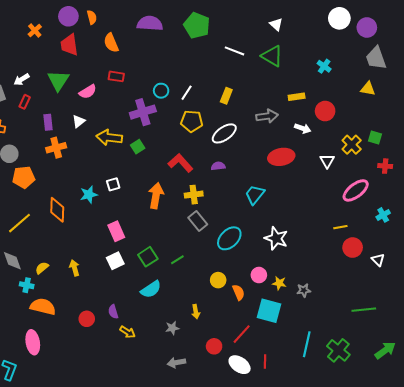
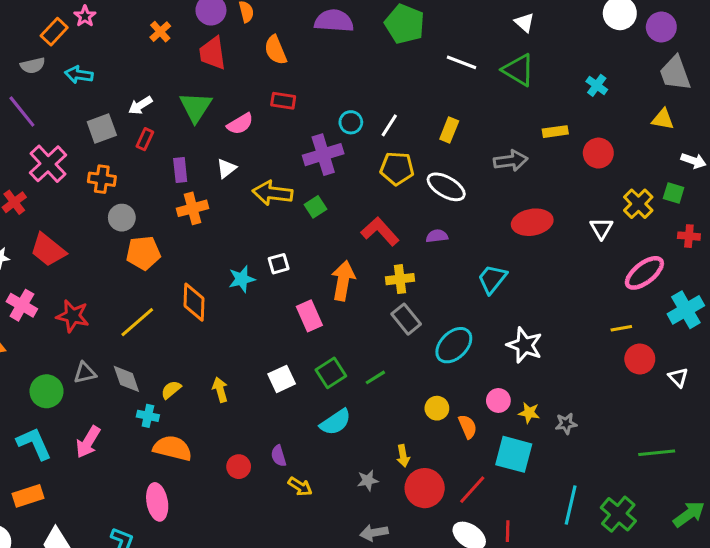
white arrow: (303, 128) -> (694, 161), moved
white ellipse: (224, 133) -> (446, 187), turned 65
cyan cross: (383, 215) -> (686, 310), size x1.6
pink rectangle: (116, 231) -> (309, 316), moved
red circle: (214, 346) -> (425, 488), moved, size x1.6

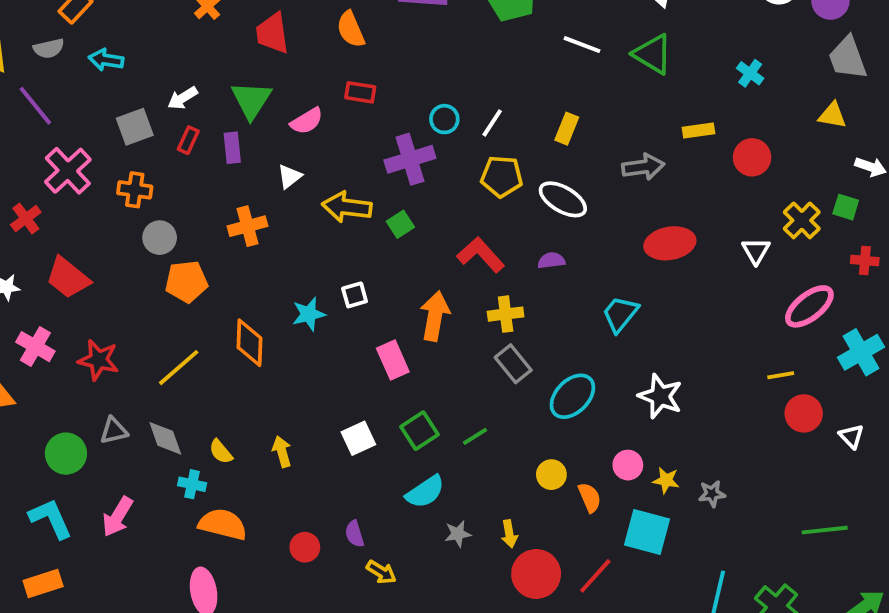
purple rectangle: (180, 170) -> (232, 148), moved
yellow semicircle: (171, 390) -> (221, 452), turned -90
gray star: (368, 480) -> (458, 534), moved

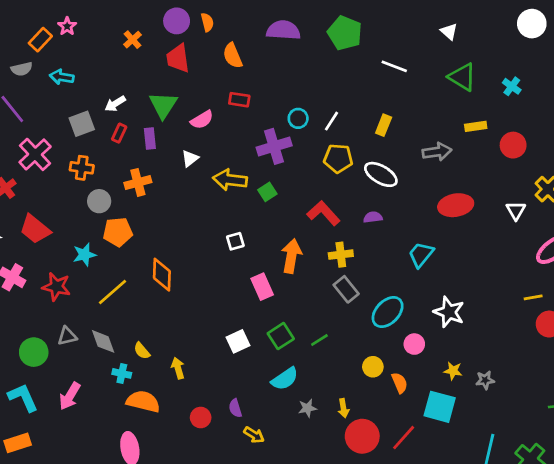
green triangle: (653, 54) -> (462, 77), moved
orange cross: (248, 226) -> (138, 182), moved
cyan star: (309, 314) -> (84, 255), moved
yellow arrow: (282, 452) -> (178, 368), moved
pink circle: (628, 465) -> (414, 344), moved

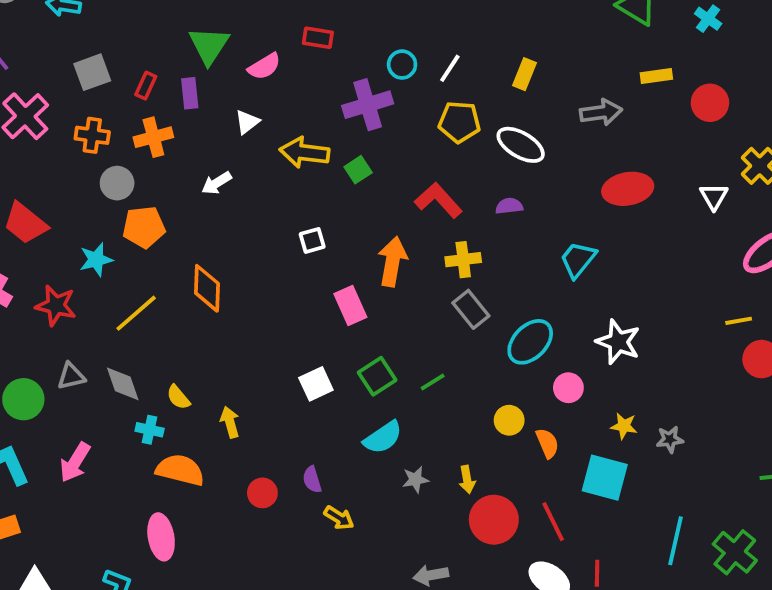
white arrow: (115, 104) -> (217, 183), moved
orange cross: (138, 182) -> (153, 137), moved
red line: (404, 438) -> (553, 522), turned -68

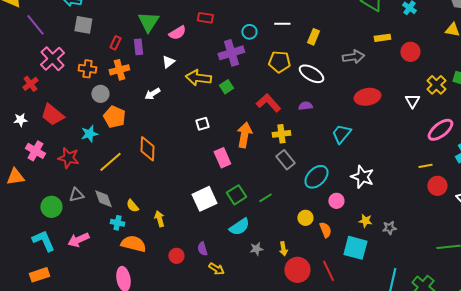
white line: (450, 68) -> (282, 24), moved, turned 56
gray square: (92, 72) -> (83, 25), moved, turned 30
orange pentagon: (144, 227) -> (114, 117), turned 30
white square: (316, 384) -> (204, 199), size x1.4
pink arrow: (75, 462) -> (78, 240), turned 35

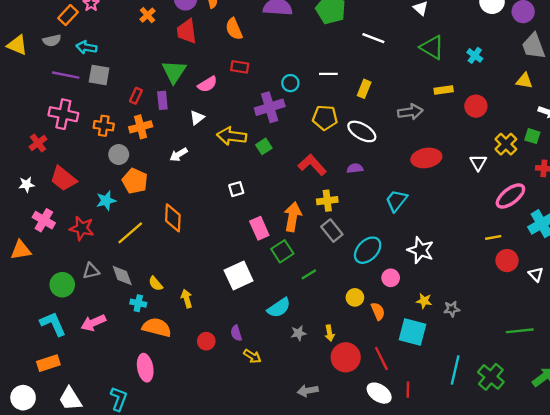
purple line: (35, 25) -> (66, 75), moved, turned -40
pink cross: (52, 59) -> (63, 114), turned -35
orange arrow: (244, 135) -> (293, 217), moved
green square: (236, 195) -> (282, 251), moved

